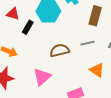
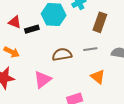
red triangle: (13, 14) -> (15, 22), moved
black rectangle: (28, 27) -> (32, 29), turned 40

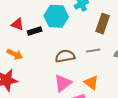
orange triangle: (98, 77) -> (91, 83), moved
pink triangle: (43, 80) -> (63, 83), moved

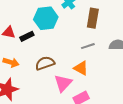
brown semicircle: (65, 56) -> (45, 63), moved
orange triangle: (91, 83) -> (81, 68), moved

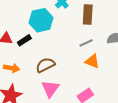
orange triangle: (81, 68) -> (92, 61), moved
pink triangle: (63, 83) -> (50, 89), moved

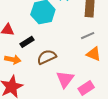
black rectangle: (24, 40) -> (27, 42), moved
pink triangle: (50, 89) -> (65, 79), moved

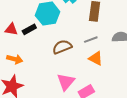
black rectangle: (27, 42) -> (29, 29), moved
brown semicircle: (47, 57) -> (62, 47), moved

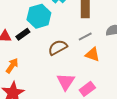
orange arrow: (15, 59) -> (12, 66), turned -63

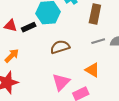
gray line: (85, 36) -> (98, 41), moved
orange triangle: (92, 54) -> (92, 70), moved

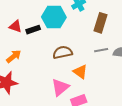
orange triangle: (92, 70) -> (80, 72), moved

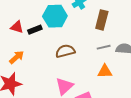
orange triangle: (80, 72) -> (105, 71), moved, turned -35

